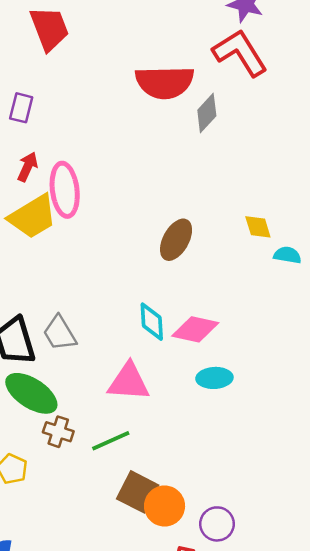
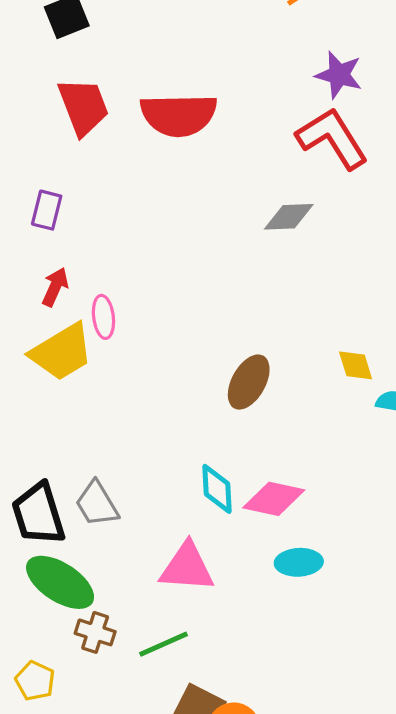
red semicircle: (165, 82) -> (179, 115), moved
gray diamond: (207, 113) -> (289, 217), turned 45
pink ellipse: (65, 190) -> (103, 317), size x0.6

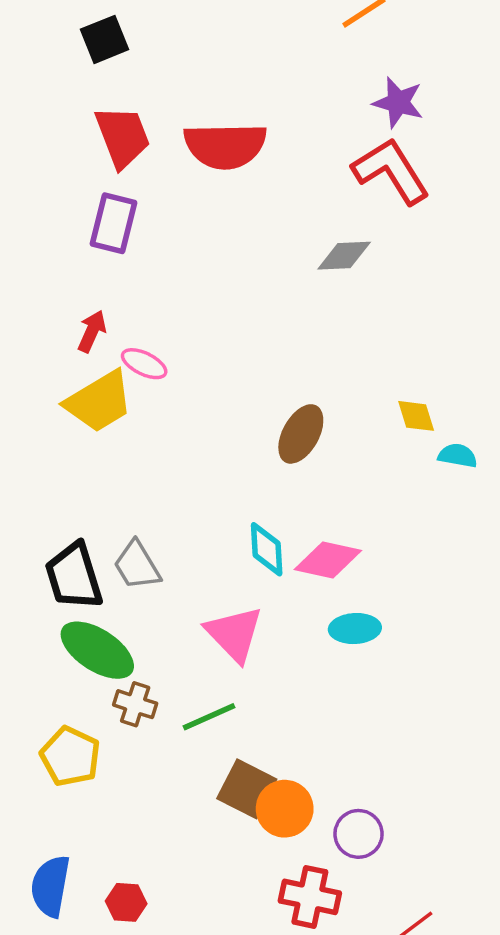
purple rectangle: (47, 210) -> (114, 223), moved, size x1.4
pink ellipse: (103, 317) -> (144, 364), turned -57
pink triangle: (187, 567) -> (234, 634), turned 42
yellow pentagon: (35, 681) -> (70, 756), size x1.4

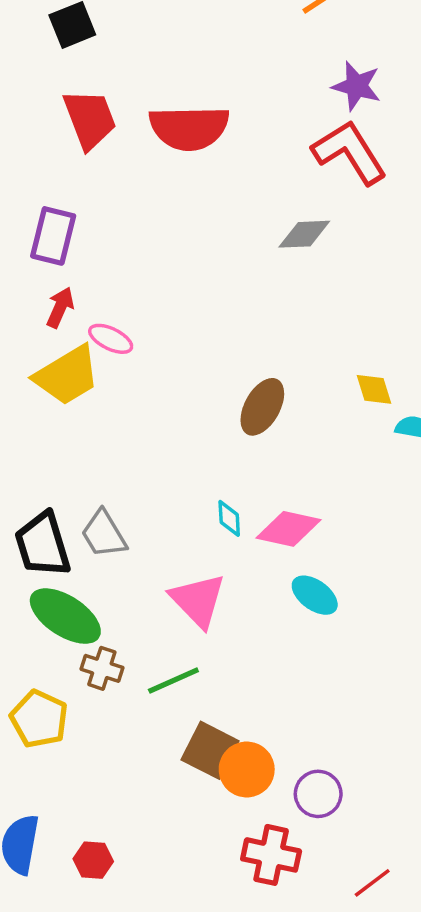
purple rectangle: (114, 223) -> (53, 236), moved
cyan diamond: (267, 549) -> (229, 518), size x0.7
cyan ellipse: (355, 629) -> (315, 595), turned 39

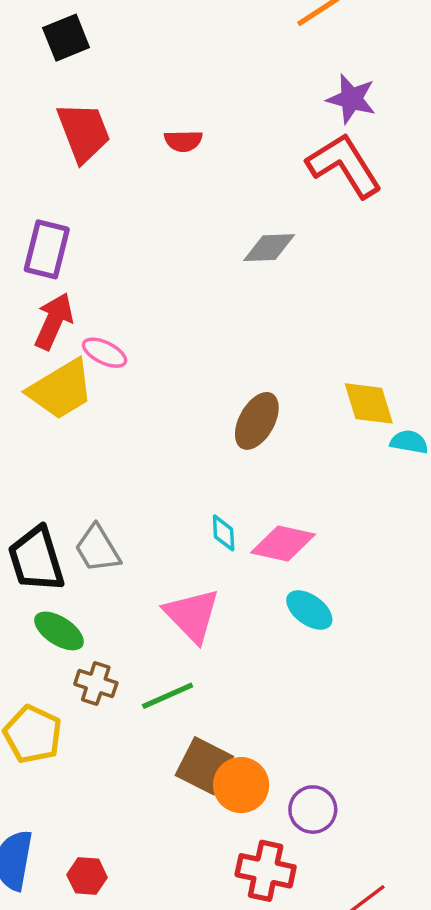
red semicircle: (189, 128) -> (183, 141), size x0.5
gray diamond: (304, 234) -> (269, 248), moved
red arrow: (60, 307) -> (54, 321), size x1.4
yellow diamond: (374, 389) -> (369, 403), size x1.4
green ellipse: (65, 616) -> (59, 631), size x0.7

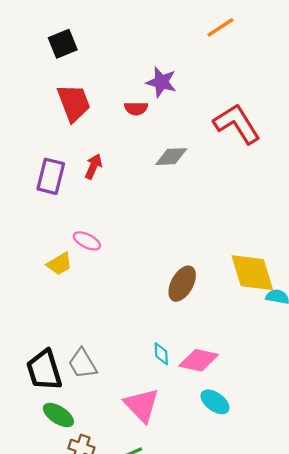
purple star: (351, 99) -> (161, 82), moved
gray diamond: (269, 248) -> (171, 157), moved
red arrow: (54, 321) -> (93, 166), moved, size x0.7
yellow trapezoid: (61, 389) -> (60, 264), size x0.6
yellow diamond: (369, 403) -> (252, 273), size x1.4

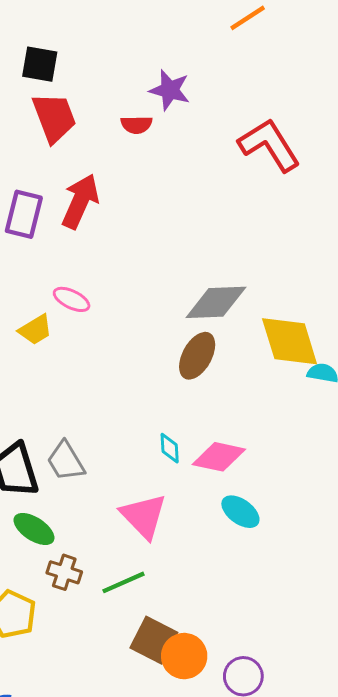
black square: (63, 44) -> (40, 64), moved, turned 32
gray diamond: (171, 157) -> (216, 302), moved, size x1.4
red arrow: (93, 166) -> (80, 201), size x1.6

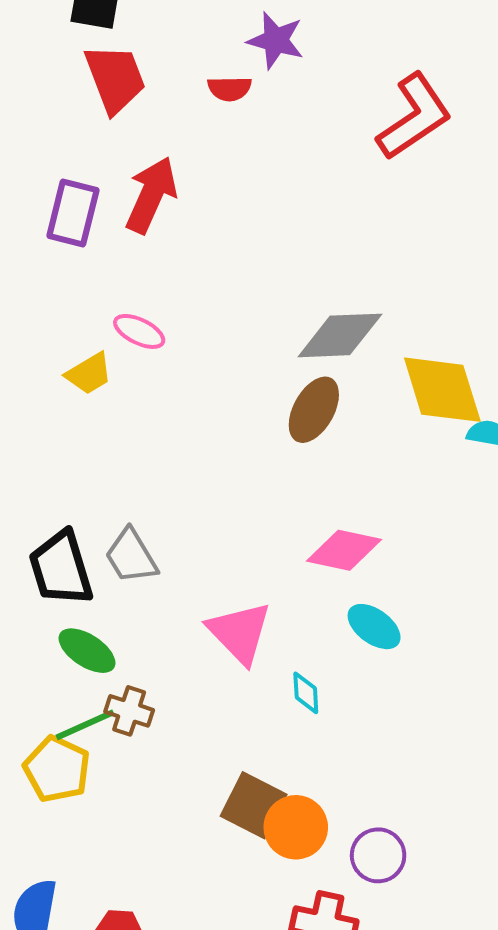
red L-shape: (269, 145) -> (414, 117), turned 88
cyan diamond: (170, 448) -> (306, 693), moved
green line: (123, 582) -> (85, 725), moved

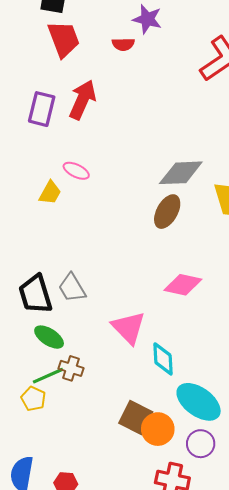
yellow trapezoid: (89, 374) -> (50, 193), turned -30
cyan ellipse: (374, 627) -> (199, 402), moved, size x1.6
cyan diamond: (306, 693) -> (163, 359), size x1.5
yellow pentagon: (57, 769) -> (33, 399), size x0.7

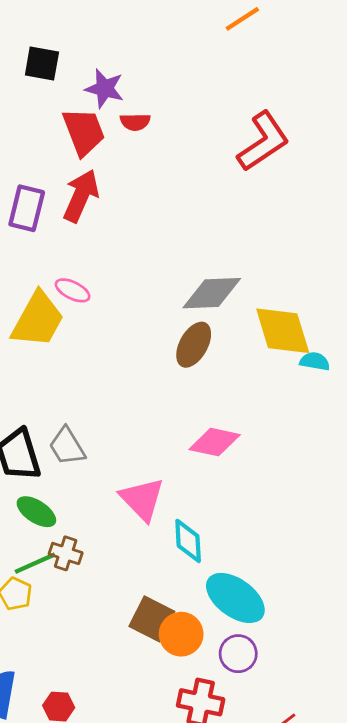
purple star: (147, 19) -> (105, 89), moved
red trapezoid: (64, 39) -> (84, 132), moved
yellow trapezoid: (50, 193) -> (38, 320), size x1.8

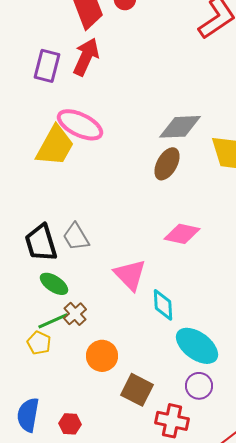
pink ellipse: (73, 290) -> (80, 125), size x1.8
brown cross: (66, 553) -> (75, 314), turned 30
brown square: (152, 619) -> (137, 390), moved
orange circle: (181, 634) -> (102, 356), moved

